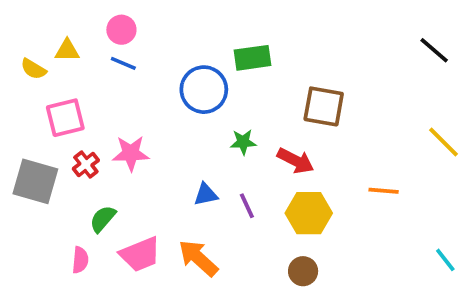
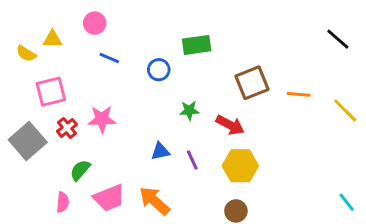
blue line: (123, 63) -> (109, 58), moved
blue circle: (204, 90) -> (159, 70), size x0.6
brown square: (324, 106) -> (252, 83), turned -32
gray square: (35, 181) -> (28, 141), turned 33
orange line: (384, 191) -> (299, 94), moved

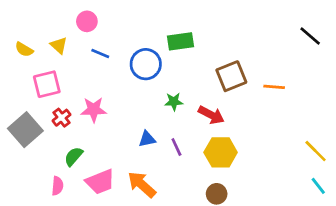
yellow triangle: (52, 39) -> (59, 45), moved, turned 42
blue circle: (159, 70) -> (146, 64), size x1.5
yellow line: (345, 110) -> (316, 151), moved

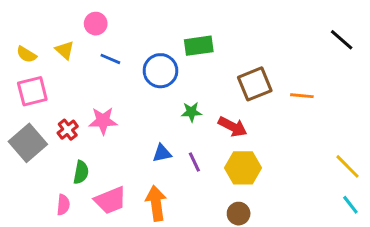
pink square: (47, 84) -> (32, 91), moved
green semicircle: (74, 156) -> (81, 172), turned 150
orange arrow: (142, 184) -> (156, 203), turned 40

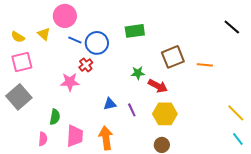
pink circle: (96, 24) -> (65, 16), size x1.5
blue circle: (160, 71) -> (97, 43), moved
green star: (191, 112) -> (138, 73), moved
red cross: (68, 130) -> (86, 65), moved
pink trapezoid: (110, 200) -> (75, 136), turned -65

